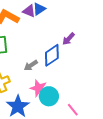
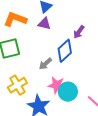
purple triangle: (29, 11) -> (44, 24), moved

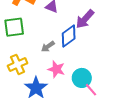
purple arrow: (79, 32) -> (85, 19), size x1.5
cyan circle: (68, 92) -> (82, 78), moved

